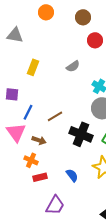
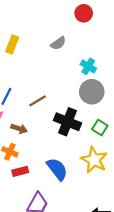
blue semicircle: (72, 175) -> (57, 169), size x1.5

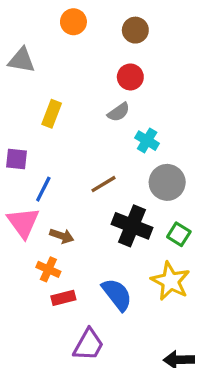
red circle: (84, 13) -> (130, 77), moved
cyan cross: (88, 66) -> (147, 141), moved
brown line: (38, 101) -> (104, 184), moved

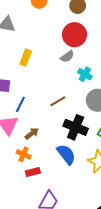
red circle: (130, 77) -> (75, 35), size x1.5
brown arrow: (62, 236) -> (32, 134), turned -56
blue semicircle: (117, 294) -> (66, 154), moved

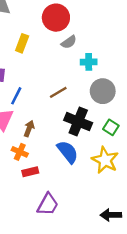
red circle: (75, 35) -> (56, 18), moved
cyan cross: (85, 74) -> (89, 62), turned -32
brown arrow: (32, 134) -> (29, 129), turned -32

